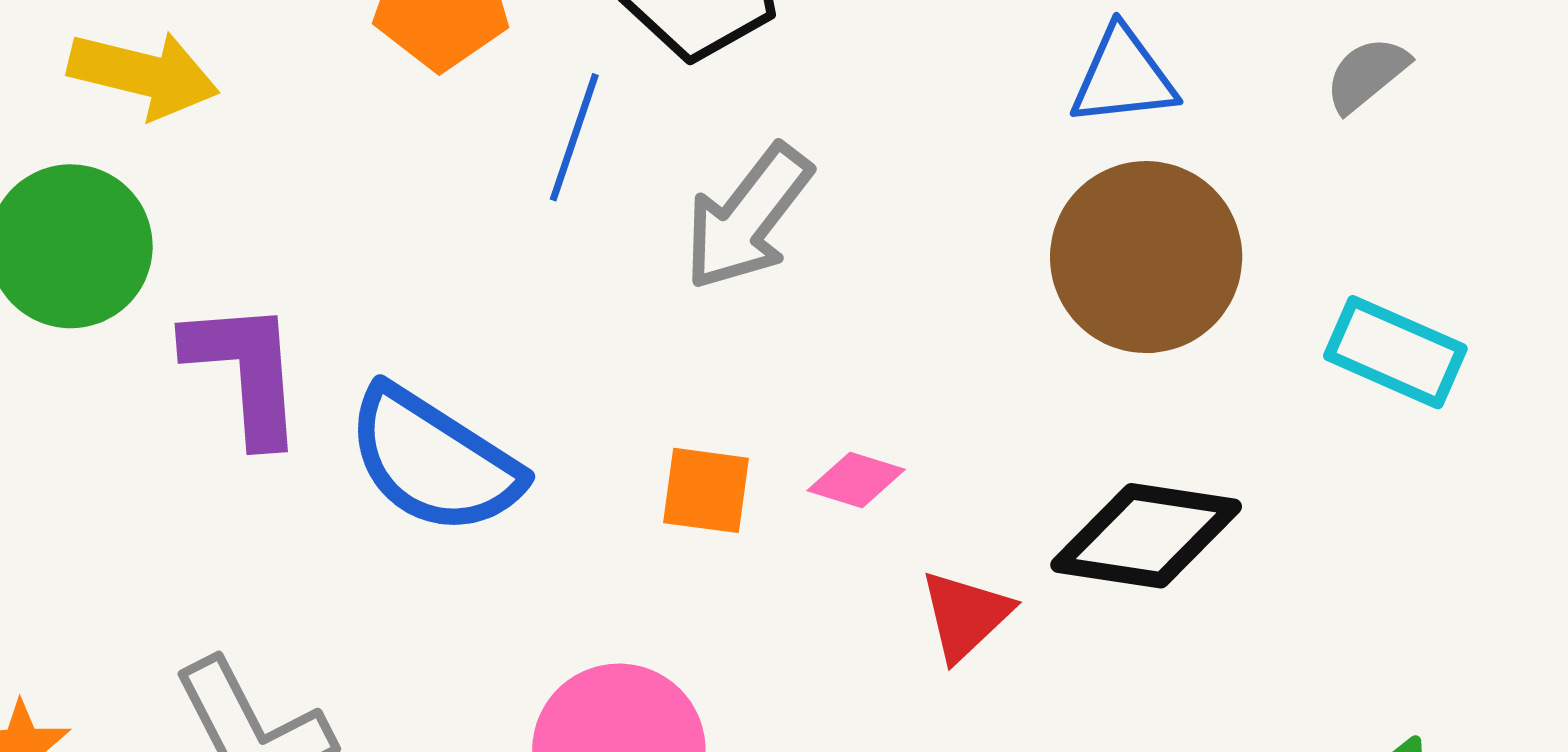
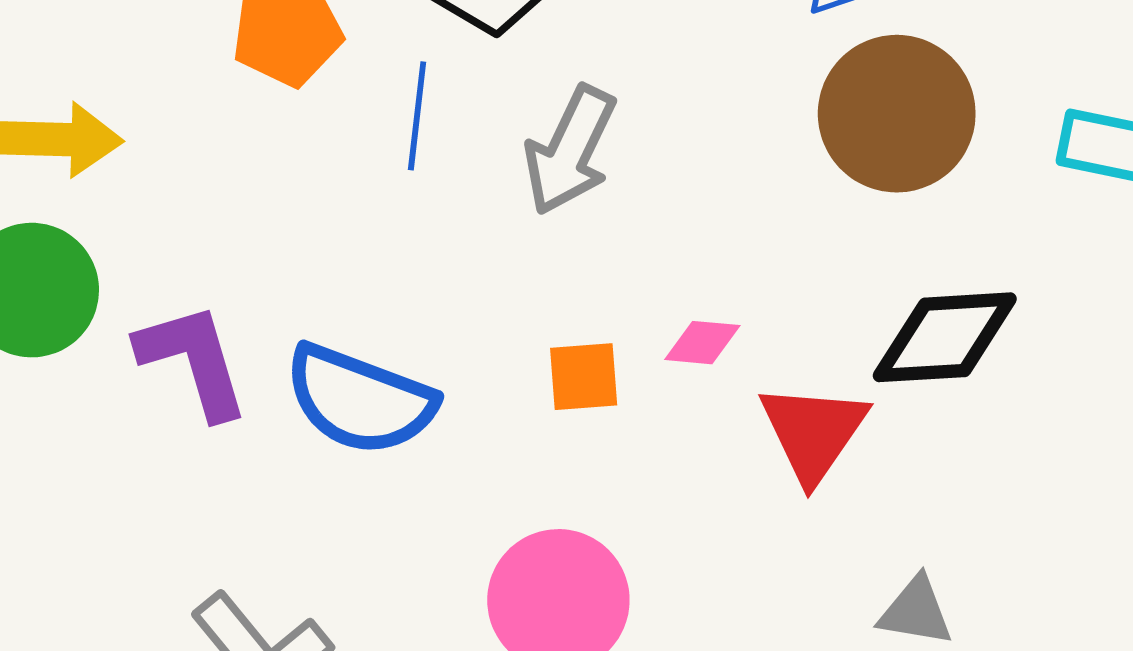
red triangle: (965, 615) -> (813, 432), size x1.4

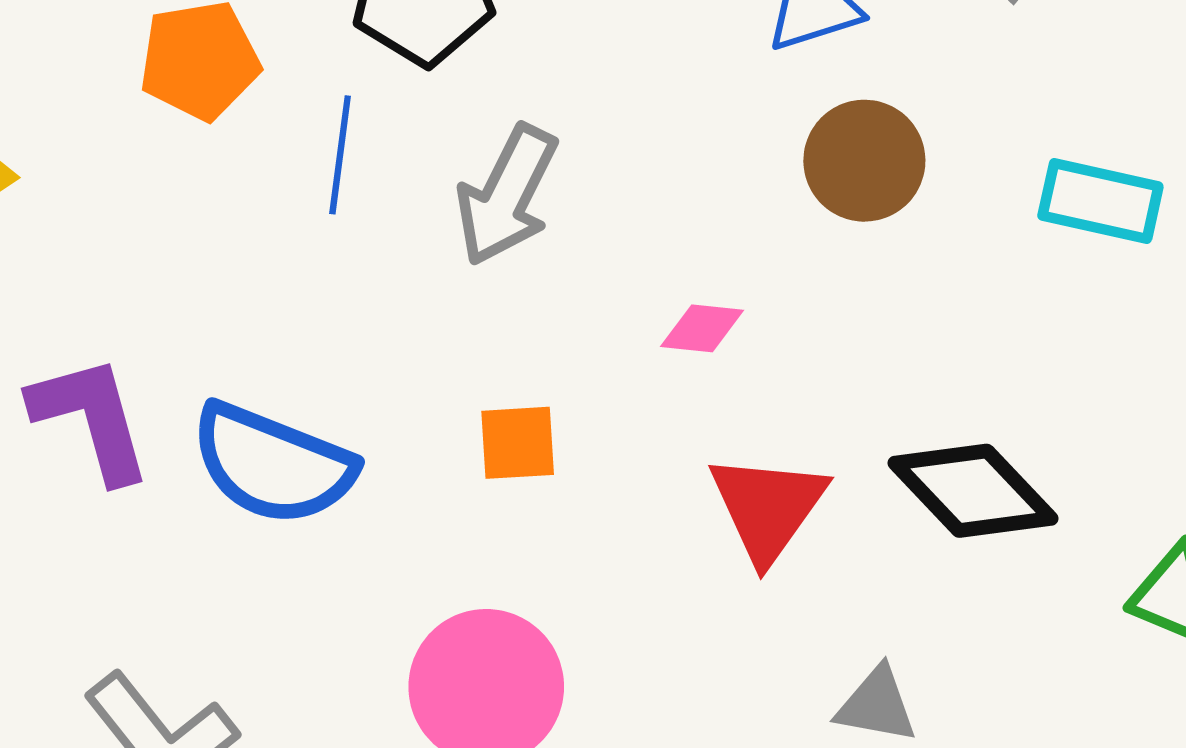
brown circle: (897, 114) -> (864, 161), size x0.7
black diamond: (945, 337) -> (973, 491), moved, turned 49
pink diamond: (702, 343) -> (702, 328), moved

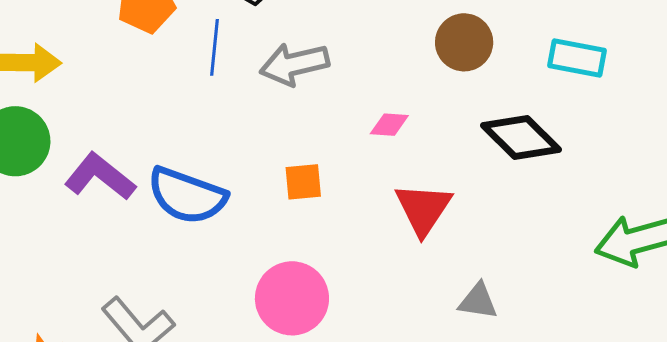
gray arrow: (507, 195) -> (294, 64), turned 52
purple L-shape: (91, 418) -> (100, 177), turned -34
black diamond: (973, 491) -> (521, 138), moved

